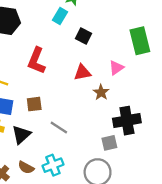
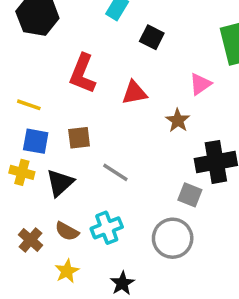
red triangle: (82, 72) -> (134, 93), moved
gray square: (109, 143) -> (190, 195), turned 35

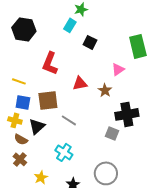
red triangle: (134, 93) -> (80, 83), moved
brown square: (79, 138) -> (48, 100), size x1.5
cyan cross: (107, 228) -> (64, 152), turned -36
brown semicircle: (67, 231) -> (21, 139), moved
gray circle: (173, 238) -> (106, 173), moved

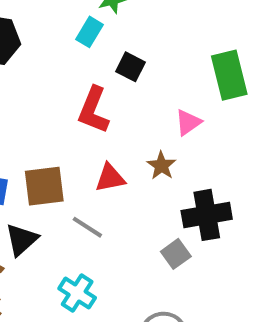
red L-shape: (50, 63) -> (94, 110), moved
red triangle: (80, 83) -> (110, 178), moved
gray square: (112, 133) -> (176, 254), turned 32

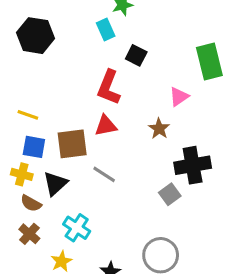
cyan rectangle: (89, 32) -> (106, 29), turned -55
red triangle: (110, 178) -> (106, 126), moved
cyan cross: (77, 293) -> (77, 228), moved

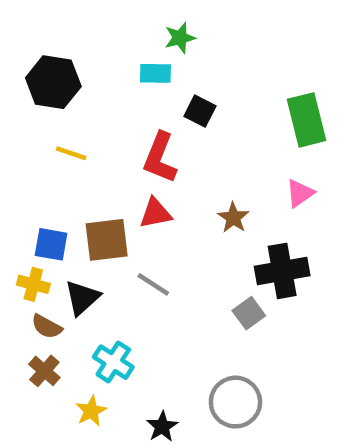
cyan rectangle: (106, 29) -> (155, 73), turned -65
pink triangle: (179, 97) -> (300, 193), moved
yellow line: (28, 115) -> (71, 153), moved

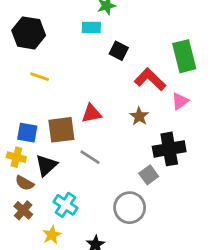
red L-shape: (160, 158) -> (150, 79), moved, turned 112
gray circle: (235, 402) -> (130, 208), moved

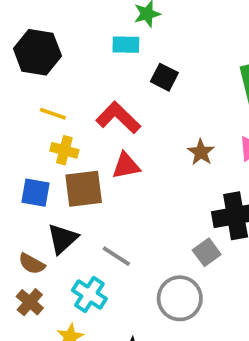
red L-shape: (150, 79) -> (118, 118), moved
brown star: (139, 116) -> (201, 152), moved
yellow cross: (16, 157) -> (64, 150), moved
gray line: (90, 157) -> (116, 256), moved

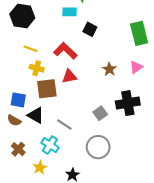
blue square: (36, 193) -> (18, 100), moved
black triangle: (62, 239) -> (36, 115), turned -48
gray square: (207, 252) -> (100, 113), moved
brown semicircle: (32, 264) -> (14, 120), moved

